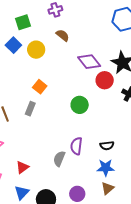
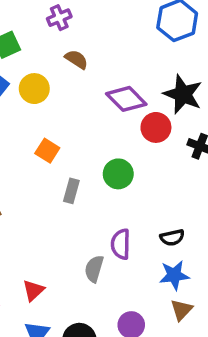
gray rectangle: (30, 109) -> (71, 191), moved

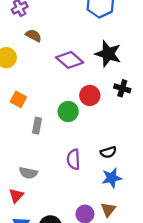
red circle: (156, 127) -> (90, 95), moved
gray semicircle: (94, 269) -> (28, 173), moved, turned -90
brown triangle: (181, 310) -> (108, 210), moved

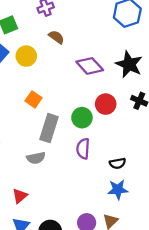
gray rectangle: (37, 126) -> (49, 128), size x1.6
purple semicircle: (73, 159) -> (83, 149), moved
gray semicircle: (28, 173) -> (36, 158), moved, turned -30

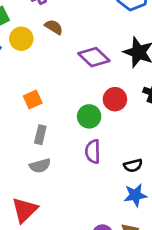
yellow circle: (26, 56) -> (21, 39), moved
orange square: (33, 99) -> (33, 100), turned 35
gray rectangle: (49, 128) -> (40, 135), moved, size x0.6
red triangle: (20, 196) -> (25, 210), size x1.5

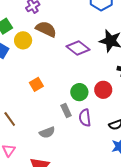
brown semicircle: (54, 27) -> (46, 29), size x1.5
red circle: (115, 99) -> (103, 90), moved
gray rectangle: (40, 135) -> (66, 111), moved, turned -32

